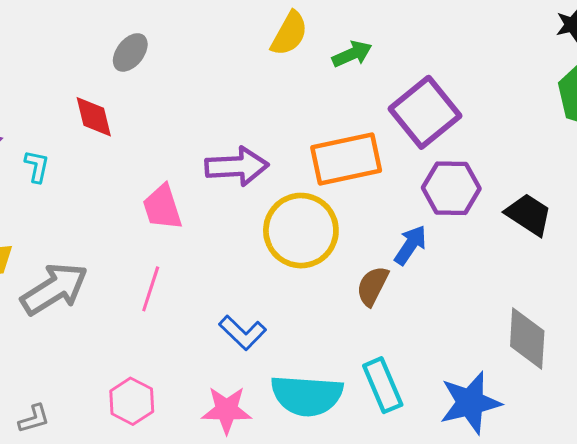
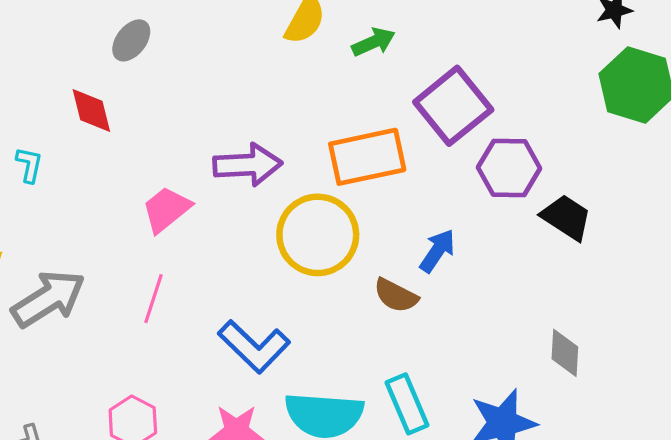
purple hexagon: (451, 188) -> (509, 168), moved
pink trapezoid: (162, 207) -> (166, 209), turned 69
brown semicircle: (372, 286) -> (396, 295), turned -90
blue L-shape: (243, 333) -> (254, 346), size x1.4
gray diamond: (527, 338) -> (565, 353), size x0.7

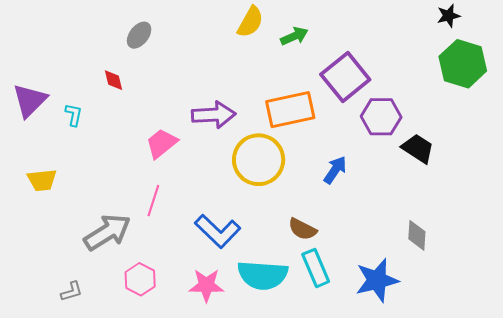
red diamond: (91, 111) -> (114, 80), size x0.7
brown semicircle: (396, 295) -> (302, 229), moved
gray arrow: (48, 299) -> (107, 232), moved

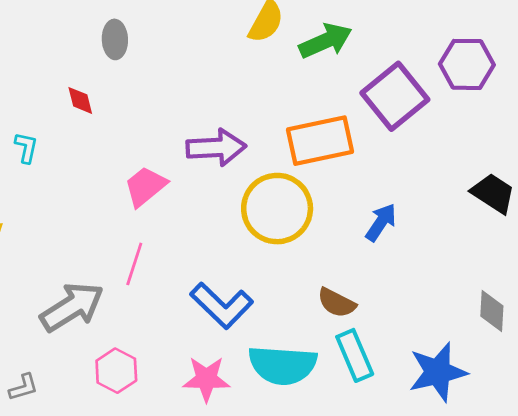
gray ellipse: (139, 35) -> (115, 39), turned -40
green arrow: (294, 36) -> (326, 41), size x1.4
purple hexagon: (381, 117) -> (467, 64), moved

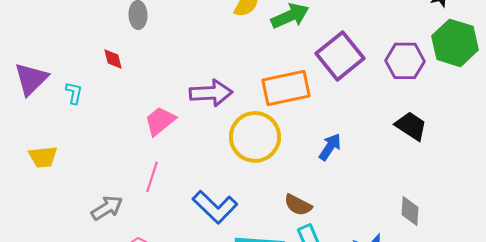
purple hexagon: (467, 64) -> (405, 61), moved
gray arrow: (72, 307) -> (107, 208), size x0.7

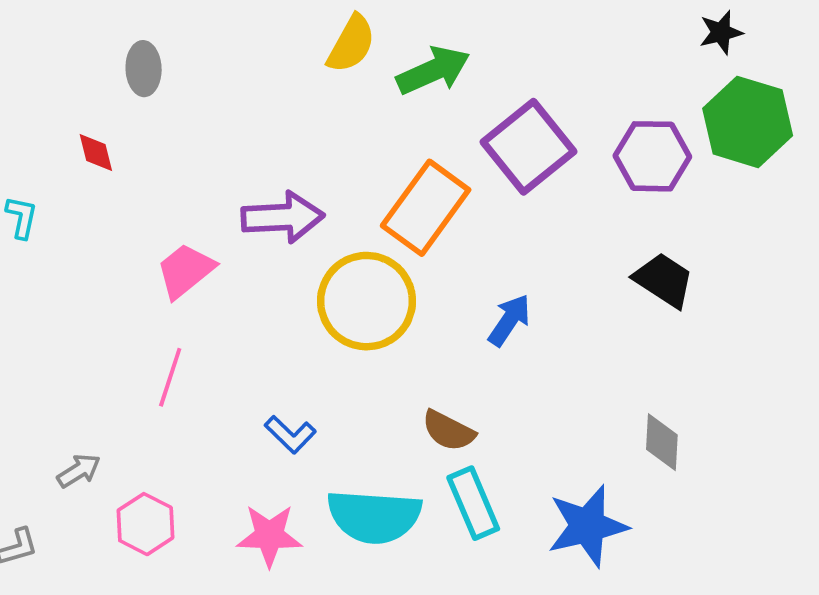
orange rectangle: (286, 88) -> (426, 208), turned -42
blue L-shape: (215, 207) -> (290, 435), size x0.6
gray arrow: (107, 208) -> (79, 471), moved, size x0.7

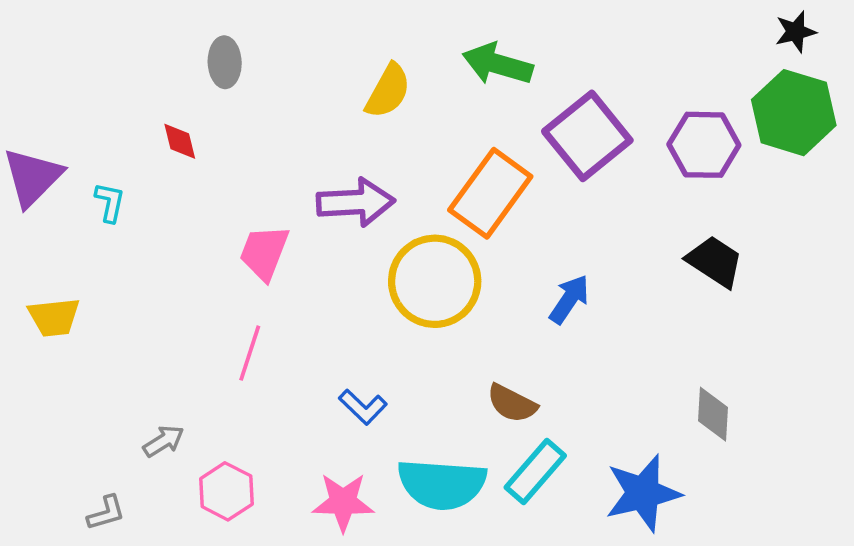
black star: (721, 32) -> (796, 32), moved
yellow semicircle: (351, 44) -> (388, 91), moved
green arrow: (433, 71) -> (498, 64), turned -140
pink trapezoid: (185, 271) -> (264, 253), turned -30
cyan rectangle: (473, 503) -> (535, 472), turned 64

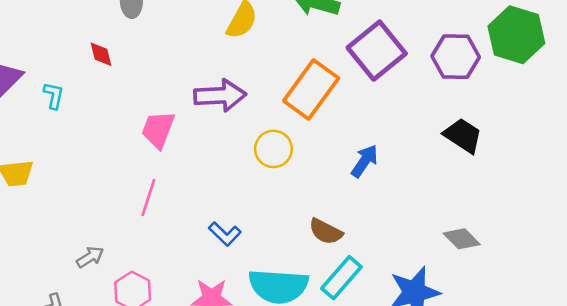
yellow circle: (435, 281) -> (273, 149), size x0.6
gray diamond: (713, 414) -> (462, 239), turned -48

